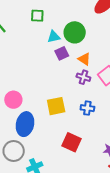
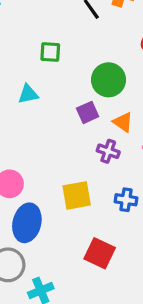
cyan triangle: (54, 37) -> (28, 94), moved
purple cross: (83, 77) -> (108, 151), moved

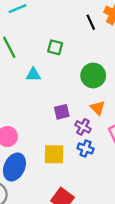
purple square: (88, 112) -> (62, 112), moved
blue cross: (126, 200) -> (86, 148), moved

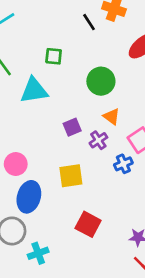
cyan triangle: (33, 75) -> (34, 90), size x1.6
purple cross: (83, 127) -> (98, 140), turned 35
blue cross: (86, 148) -> (123, 164), moved, turned -35

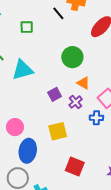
green square: (54, 56) -> (27, 27), moved
blue cross: (123, 164) -> (96, 118), turned 32

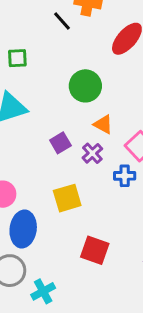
green square: (27, 27) -> (17, 58), moved

